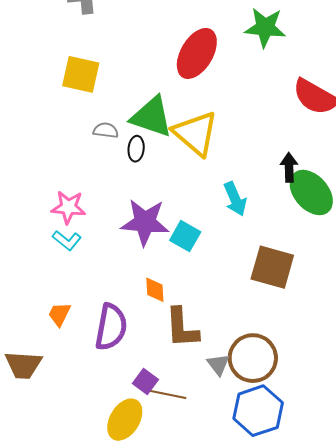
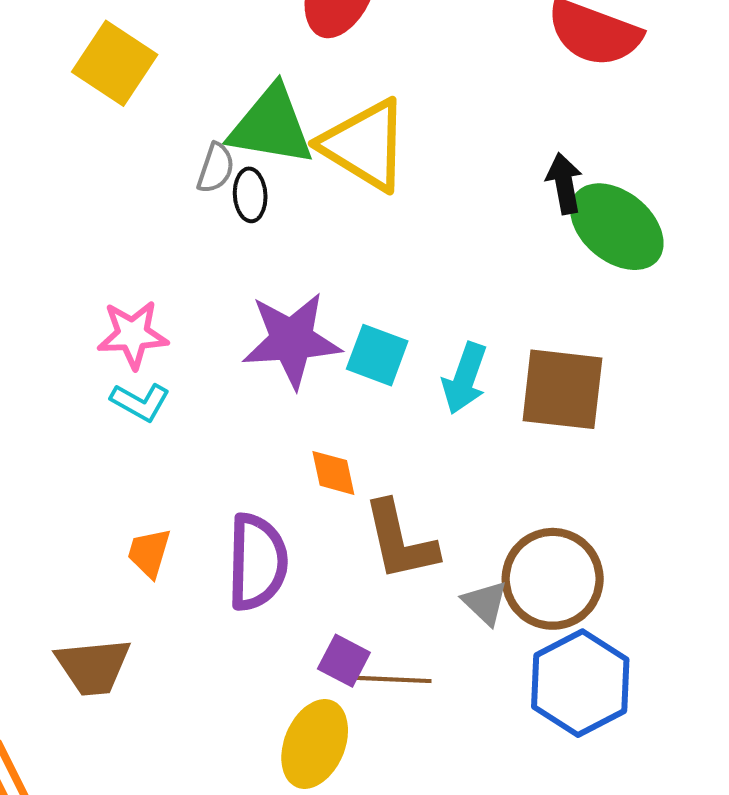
yellow square: (81, 74) -> (115, 63), turned 30
gray semicircle: (106, 130) -> (216, 168), moved, turned 110
cyan arrow: (235, 199) -> (465, 378), moved, turned 52

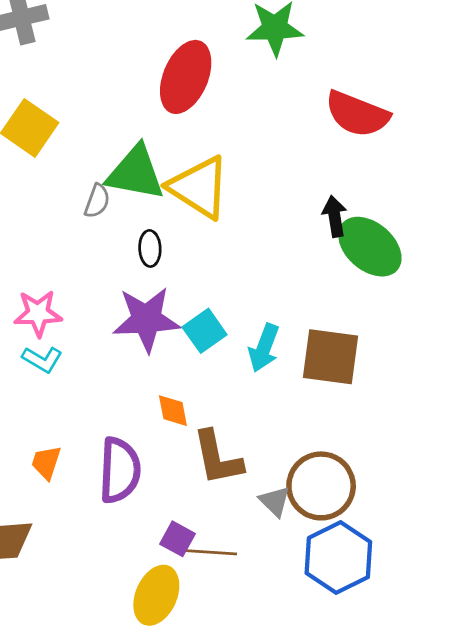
black ellipse: (250, 195) -> (150, 248), moved
cyan square: (377, 355) -> (205, 331), turned 33

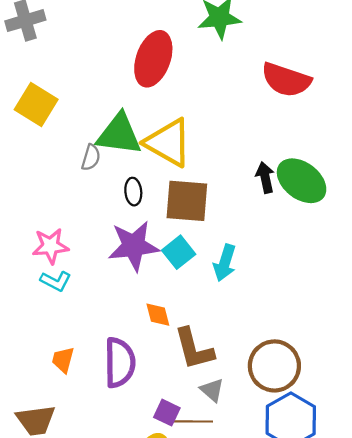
black arrow: (335, 216) -> (265, 177), moved
brown square: (330, 357) -> (187, 201), moved
gray triangle: (275, 501) -> (212, 390), moved

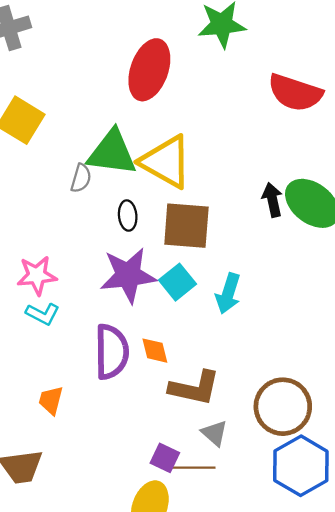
brown L-shape: (194, 349) -> (195, 388), turned -63
purple semicircle: (120, 363) -> (112, 352), moved

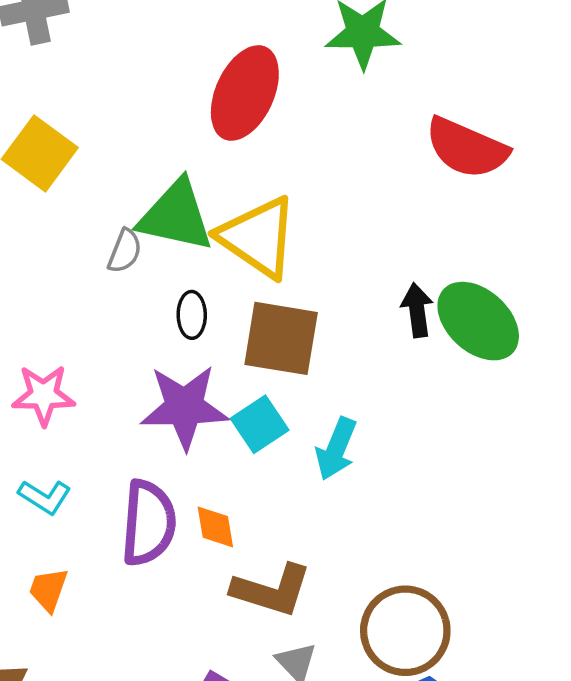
cyan L-shape: (43, 314) -> (45, 497), moved

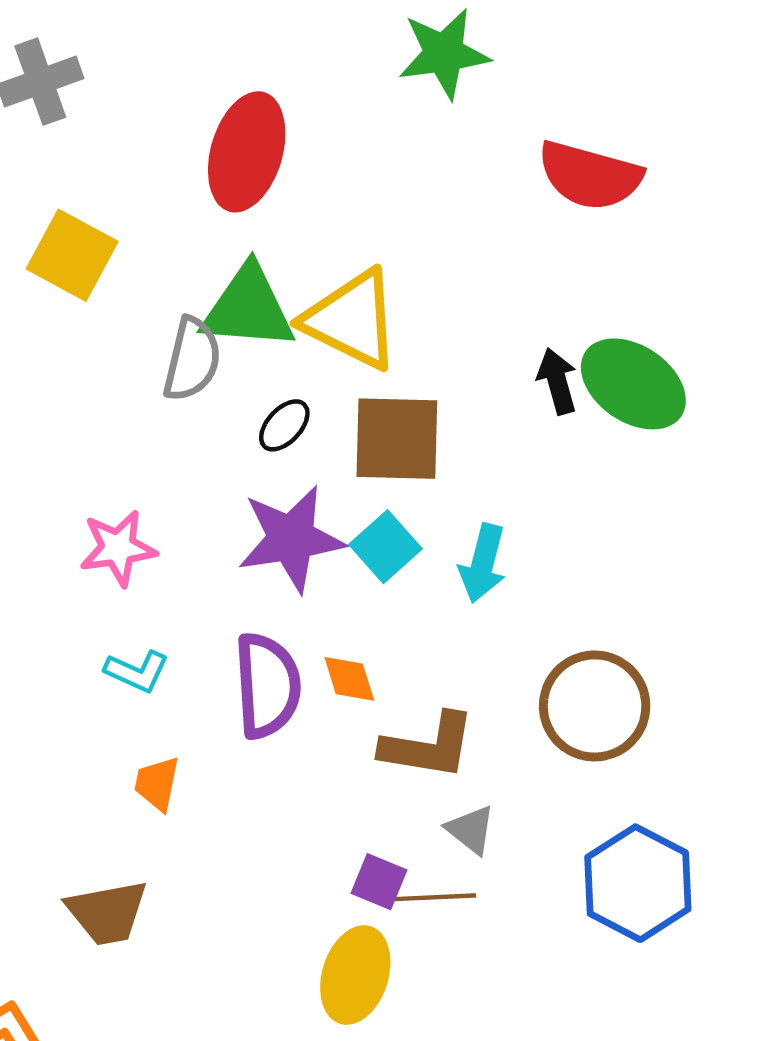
red ellipse: (245, 93) -> (247, 152), moved
gray semicircle: (125, 251) -> (192, 359), size x1.5
black ellipse: (192, 315) -> (284, 425), turned 51
brown circle: (405, 631) -> (595, 706), moved

